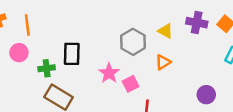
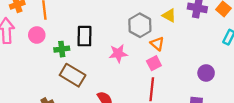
orange triangle: (163, 62) -> (157, 44), moved, turned -48
pink star: (109, 73) -> (118, 53), turned 30
pink square: (131, 84) -> (154, 63), moved

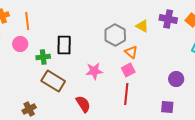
pink star: (118, 53) -> (94, 71), moved

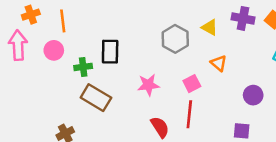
orange triangle: (131, 52) -> (219, 63), moved
red semicircle: (83, 104) -> (160, 127), moved

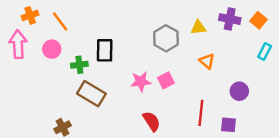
orange line: (63, 21) -> (60, 21), turned -30
yellow triangle: (210, 27) -> (198, 27), turned -35
pink square: (192, 84) -> (166, 80), moved
red line: (189, 114) -> (201, 113), moved

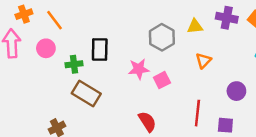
orange triangle: (207, 61) -> (203, 61), turned 35
pink star: (141, 82) -> (139, 69), moved

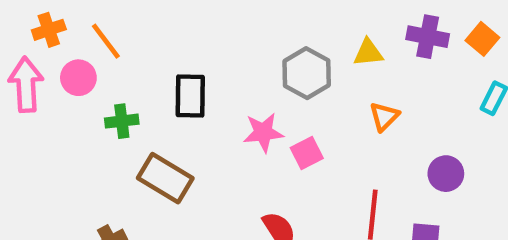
pink circle: (46, 48) -> (78, 78), moved
green cross: (74, 64) -> (122, 121), moved

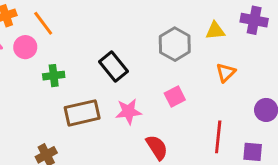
black rectangle: (190, 96) -> (114, 67), moved, turned -40
pink star: (263, 132) -> (128, 111), moved
brown rectangle: (165, 178) -> (82, 113), turned -44

